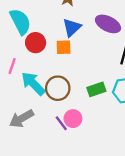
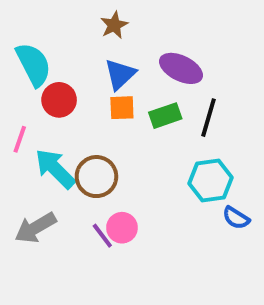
orange square: (64, 47) -> (122, 108), moved
green rectangle: (96, 89) -> (165, 116), moved

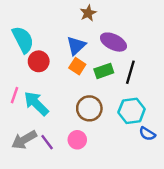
brown star: (114, 25) -> (88, 13), moved
orange square: (122, 108) -> (77, 66), turned 35
pink line: (20, 139) -> (15, 95), moved
brown circle: (96, 177) -> (89, 108), moved
purple line: (102, 236) -> (47, 142), moved

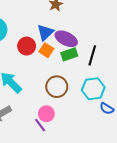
purple ellipse: (113, 42) -> (66, 39), moved
red circle: (39, 61) -> (27, 46), moved
purple line: (47, 142) -> (40, 125), moved

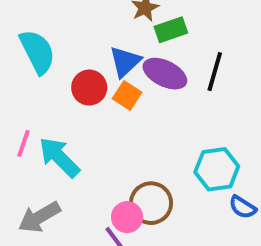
green rectangle: (69, 54) -> (171, 30), moved
black line: (92, 55) -> (215, 72), moved
brown circle: (57, 87) -> (151, 203), moved

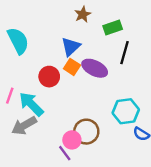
green rectangle: (171, 30) -> (113, 28), moved
purple ellipse: (165, 74) -> (95, 68), moved
red circle: (89, 88) -> (49, 77), moved
gray arrow: (39, 217) -> (24, 126), moved

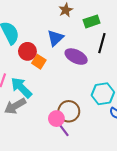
orange square: (72, 67) -> (39, 62), moved
red circle: (49, 77) -> (27, 51), moved
purple line: (65, 153) -> (64, 130), moved

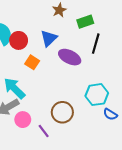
red circle: (27, 51) -> (19, 40), moved
pink circle: (56, 119) -> (23, 120), moved
purple line: (64, 130) -> (44, 131), moved

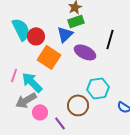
green rectangle: (85, 22) -> (76, 21), moved
orange square: (32, 62) -> (49, 57), size x1.6
cyan hexagon: (97, 95) -> (98, 88), moved

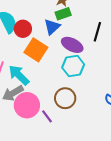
cyan hexagon: (98, 88) -> (73, 66), moved
pink circle: (40, 112) -> (27, 105), size x1.6

